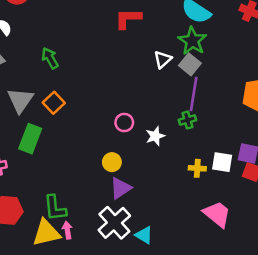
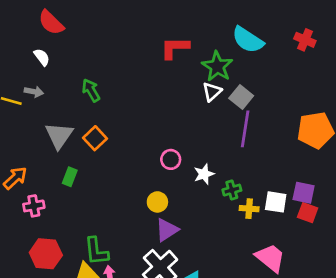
green star: (192, 41) -> (217, 66), moved
green cross: (187, 120) -> (232, 190), moved
green rectangle: (30, 139) -> (70, 177), size x0.6

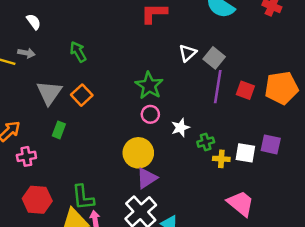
green star: (217, 66) -> (149, 85), moved
yellow circle: (157, 202) -> (138, 153), size x1.6
red square: (308, 213) -> (245, 90), moved

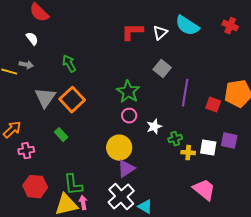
white triangle: (188, 53) -> (160, 33), moved
gray square: (214, 58) -> (162, 69), moved
red square: (245, 90) -> (213, 105), moved
orange square: (82, 95) -> (72, 100), size x1.4
green rectangle: (59, 130) -> (61, 135), moved, turned -64

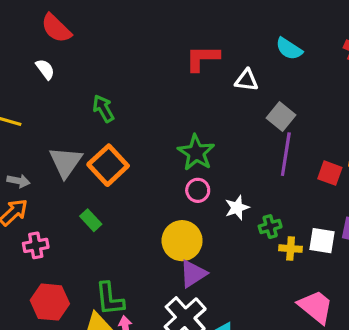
cyan semicircle: (187, 26) -> (289, 49), size x0.7
white triangle: (160, 33) -> (246, 80), moved, turned 49
gray arrow: (26, 65) -> (18, 181), moved
gray square: (162, 69) -> (281, 116), moved

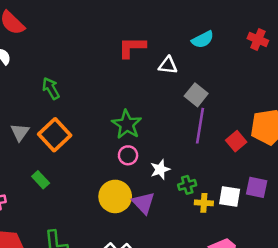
cyan semicircle: (289, 49) -> (203, 40), turned -60
gray triangle: (66, 162) -> (20, 132), size x0.7
red square: (330, 173) -> (236, 141), turned 30
purple triangle: (193, 274) -> (143, 203), moved, turned -40

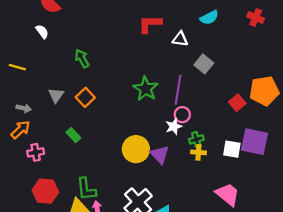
purple line: (200, 126) -> (178, 90), moved
orange square: (55, 135) -> (85, 97), size x0.7
pink circle: (128, 155) -> (182, 115), moved
purple square: (257, 187) -> (255, 142), size x1.5
yellow cross: (204, 203) -> (198, 152), moved

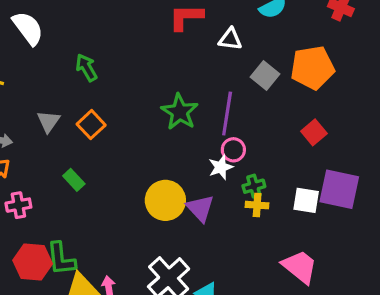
white semicircle: (42, 32) -> (28, 28), size x1.6
orange pentagon: (264, 91) -> (312, 68), moved
green L-shape: (86, 189) -> (61, 259), moved

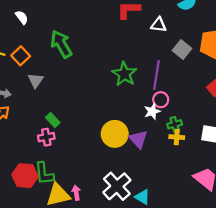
white semicircle: (28, 28) -> (22, 17), size x0.6
green arrow: (86, 68) -> (61, 44), size x1.5
orange square: (91, 125) -> (21, 56), moved
pink cross: (18, 205) -> (46, 137), moved

